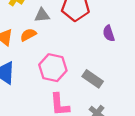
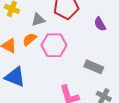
pink hexagon: (53, 68) -> (54, 45), moved

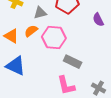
gray rectangle: (94, 67) -> (73, 62), moved

